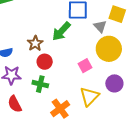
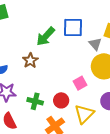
green arrow: (61, 31) -> (46, 36), moved
red circle: (45, 62) -> (61, 100), moved

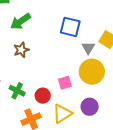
green arrow: (46, 36) -> (21, 21), moved

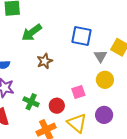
brown star: (21, 50) -> (45, 61), moved
yellow circle: (92, 72) -> (105, 80), size x0.7
yellow triangle: (62, 114) -> (77, 123), turned -45

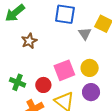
yellow circle: (105, 80) -> (90, 68), moved
pink square: (78, 92) -> (64, 70), size x1.5

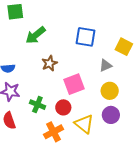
gray triangle: (85, 34) -> (105, 65), moved, turned 40
pink square: (64, 70) -> (74, 84), moved

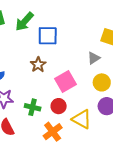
green arrow: (36, 35) -> (24, 22), moved
blue square: (86, 37) -> (48, 36), moved

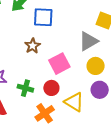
gray triangle: (94, 58) -> (88, 41), size x1.5

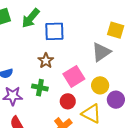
yellow circle: (96, 66) -> (100, 85), moved
green cross: (25, 88) -> (40, 88), moved

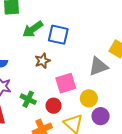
green arrow: (31, 18) -> (33, 29), moved
green cross: (40, 88) -> (28, 99), moved

